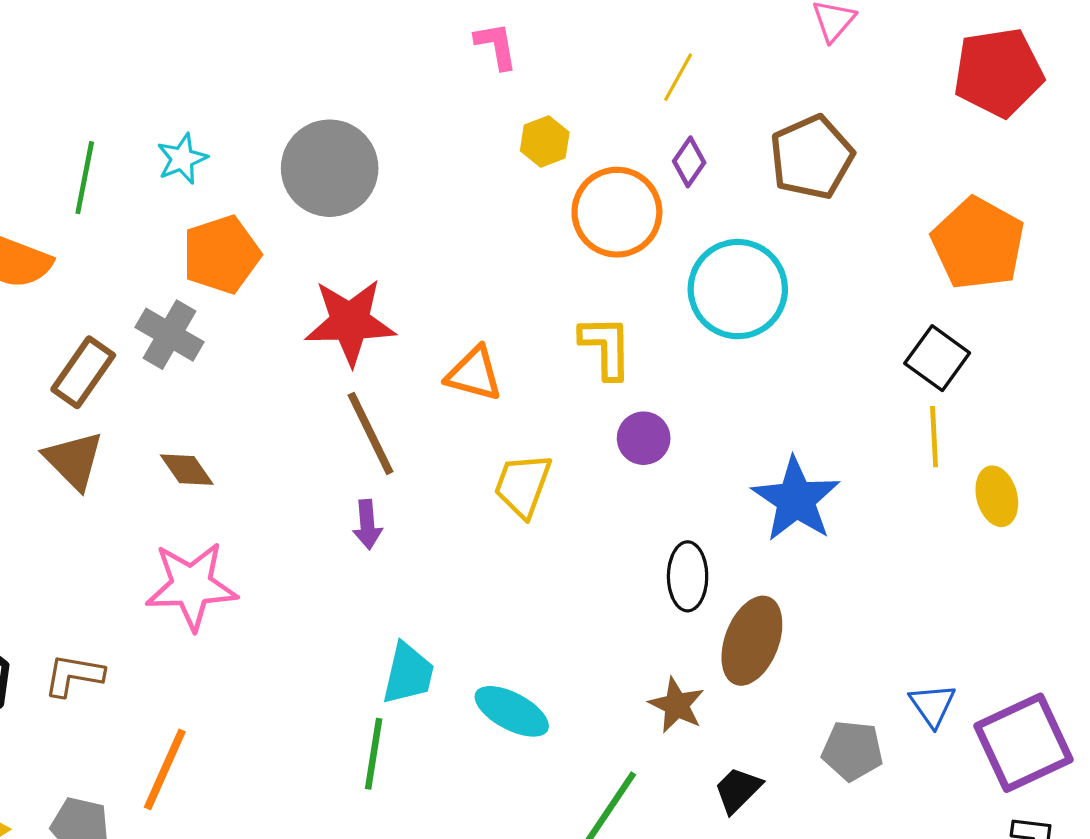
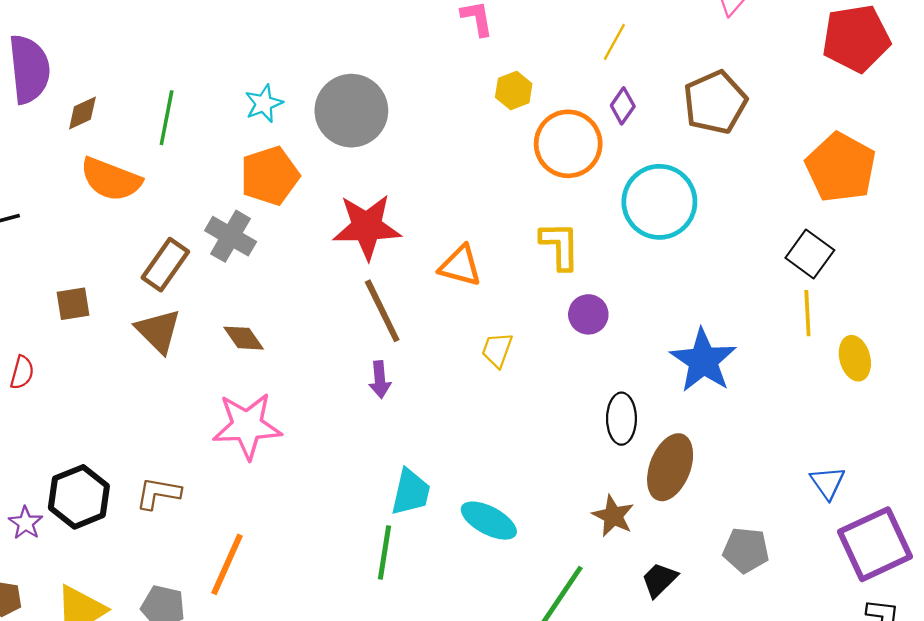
cyan star: (182, 159) -> (264, 104), moved
yellow trapezoid: (523, 485) -> (497, 350), size x0.7
blue triangle: (932, 705) -> (828, 483), moved

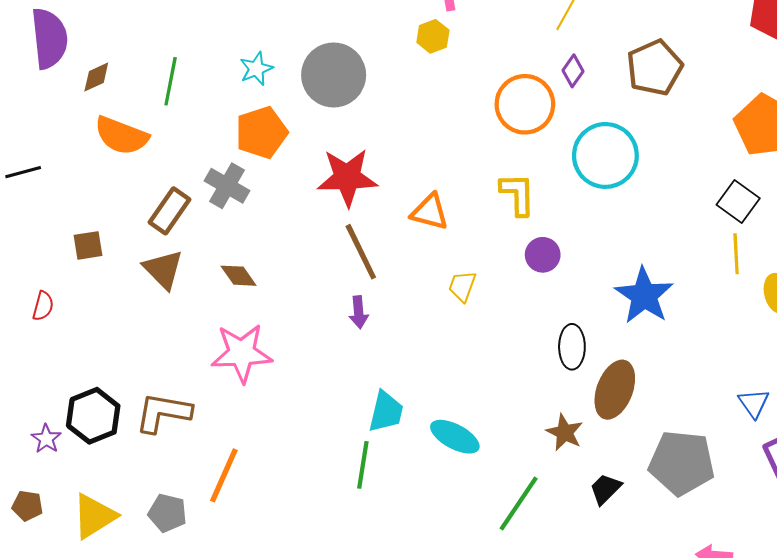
yellow hexagon: (514, 90) -> (433, 36), moved
brown L-shape: (158, 493) -> (163, 413), size x1.4
gray pentagon: (746, 550) -> (682, 463), size x1.6

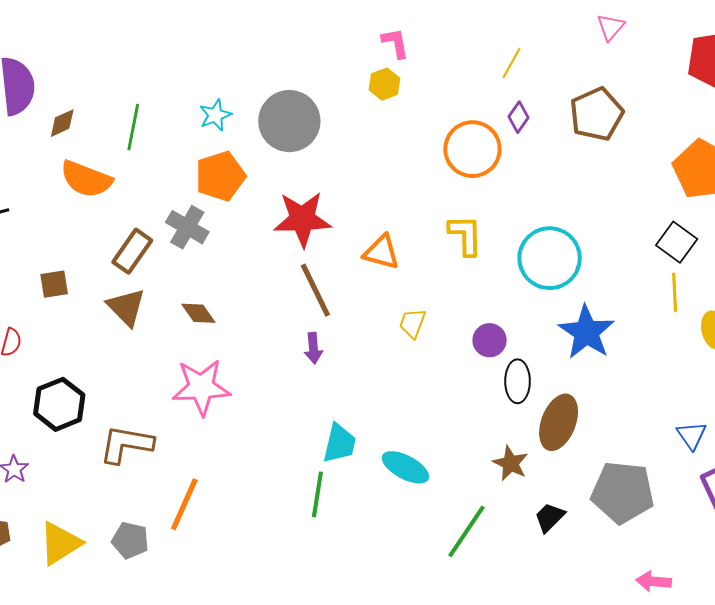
cyan circle: (605, 155) -> (550, 258), moved
purple circle: (543, 255) -> (490, 340), moved
black hexagon: (93, 416) -> (59, 404), moved

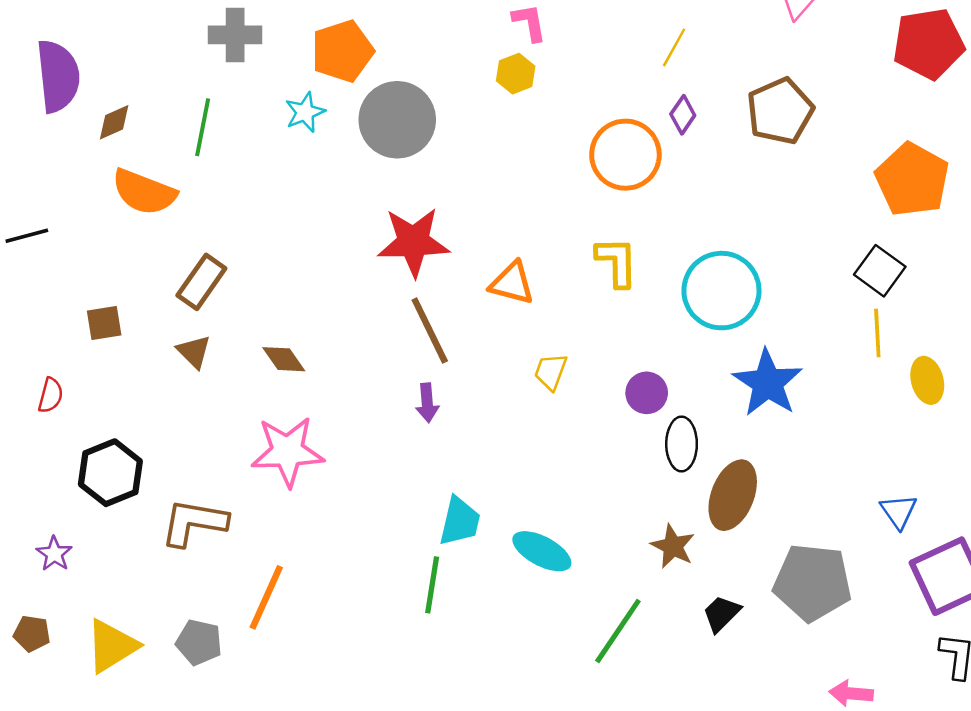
orange pentagon: (220, 176) -> (342, 51), moved
gray cross: (187, 227) -> (235, 35), moved, turned -30
brown triangle: (126, 307) -> (194, 352), size x0.7

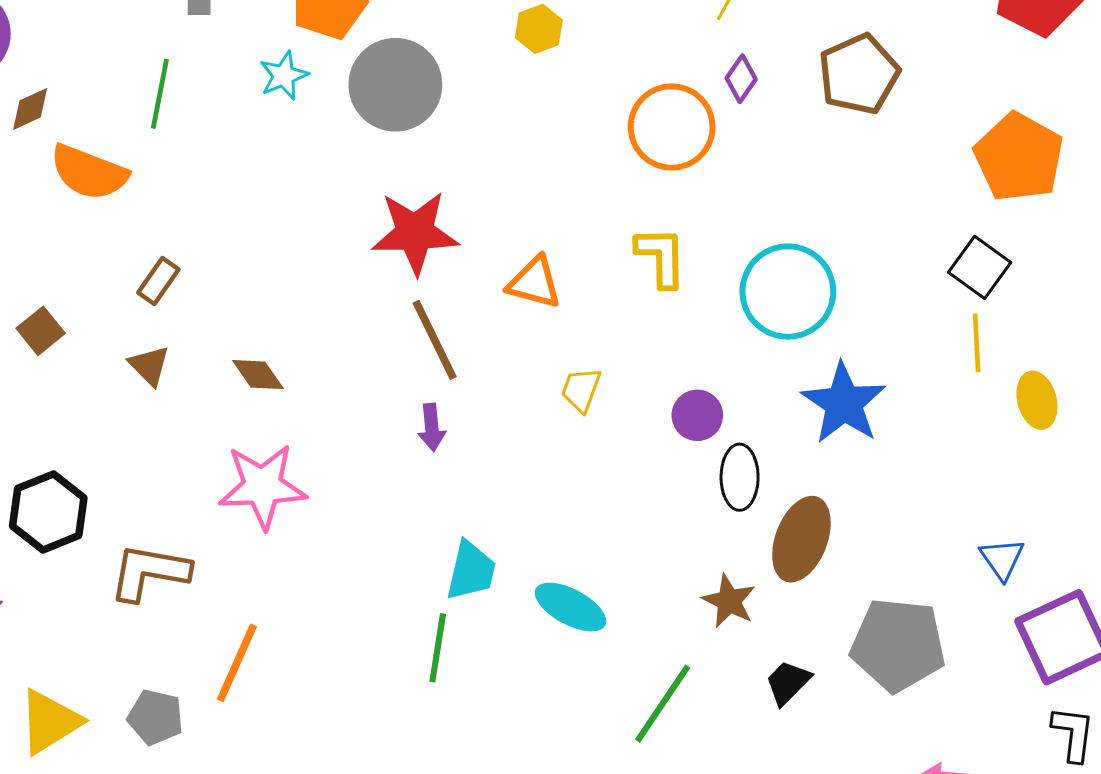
brown diamond: (114, 122) -> (30, 109), moved
brown rectangle: (201, 282) -> (158, 281), size x0.7
brown square: (104, 323) -> (41, 331), turned -30

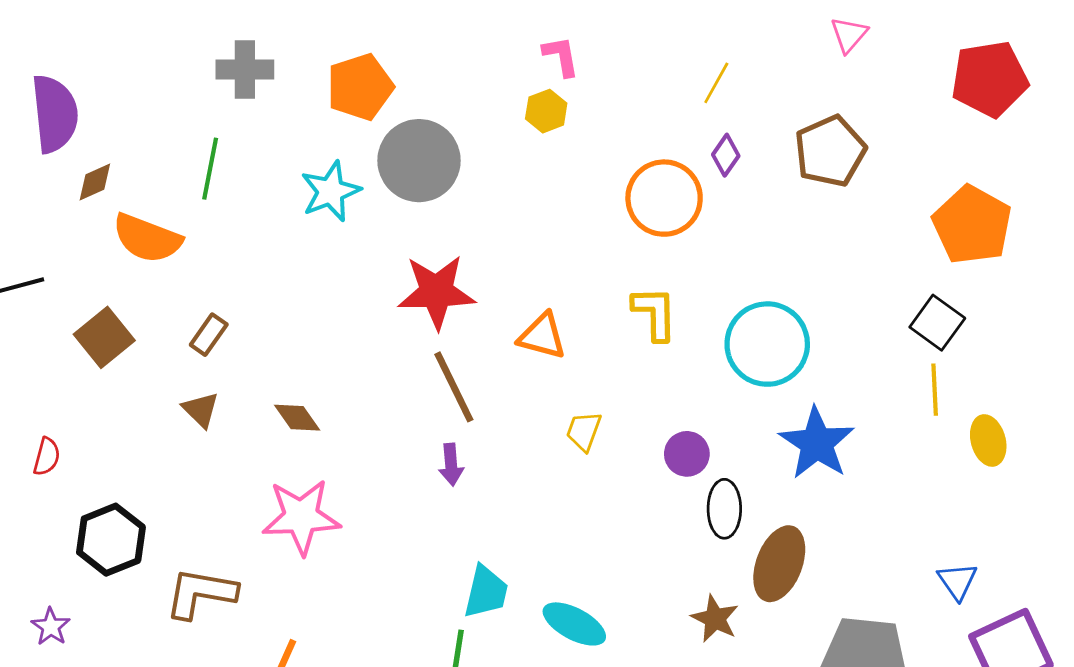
cyan star: (284, 76) -> (331, 191), moved, size x1.4
brown square: (41, 331) -> (104, 337), moved, size x1.4

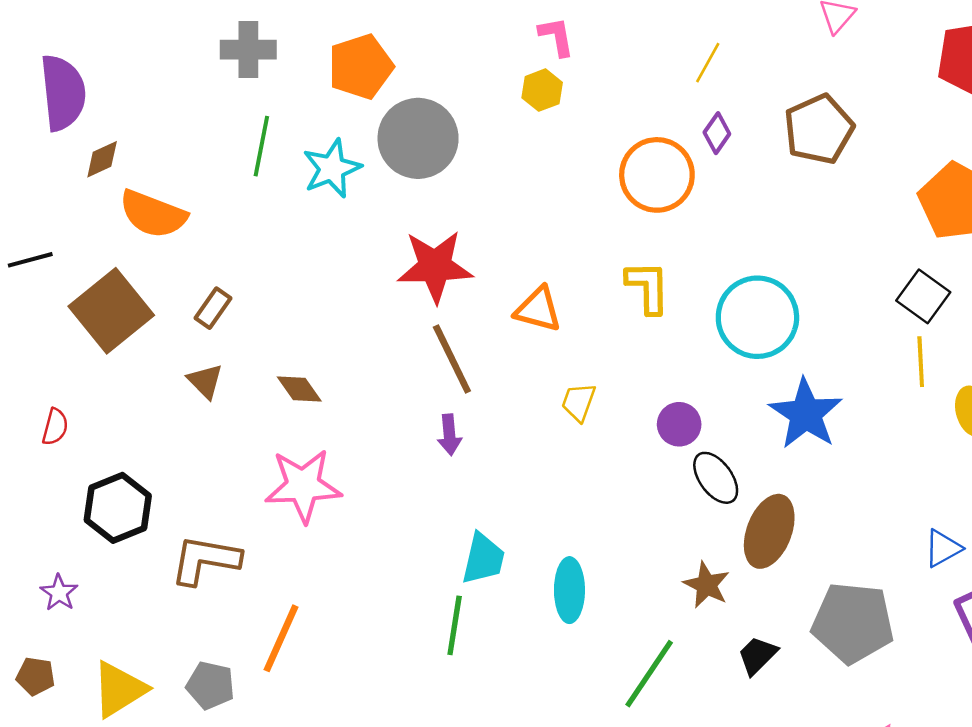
green line: (210, 169) -> (261, 146), moved
brown square: (104, 337) -> (111, 311), size x1.4
black ellipse: (724, 509) -> (716, 478), turned -36
blue triangle: (957, 581) -> (943, 548), turned 36
cyan ellipse: (574, 624) -> (569, 590), turned 62

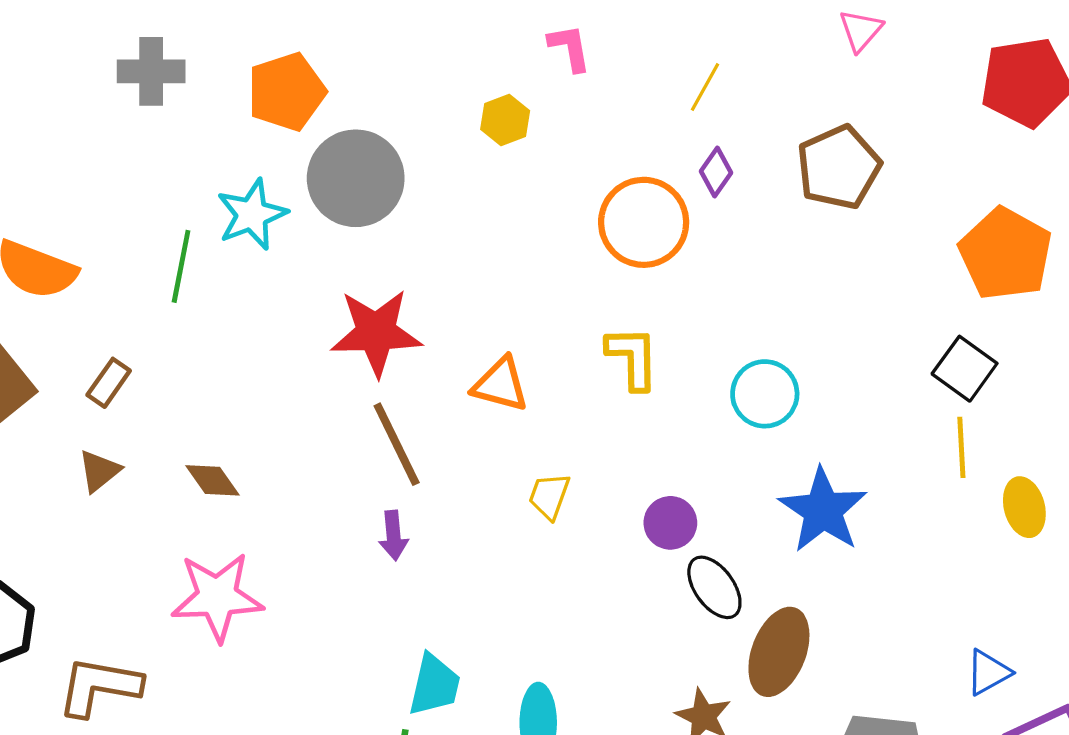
pink L-shape: (556, 37) -> (570, 48), moved
green line: (261, 146) -> (181, 266), moved
cyan circle: (757, 317) -> (765, 394), size x0.7
brown triangle: (205, 381) -> (99, 471), turned 36

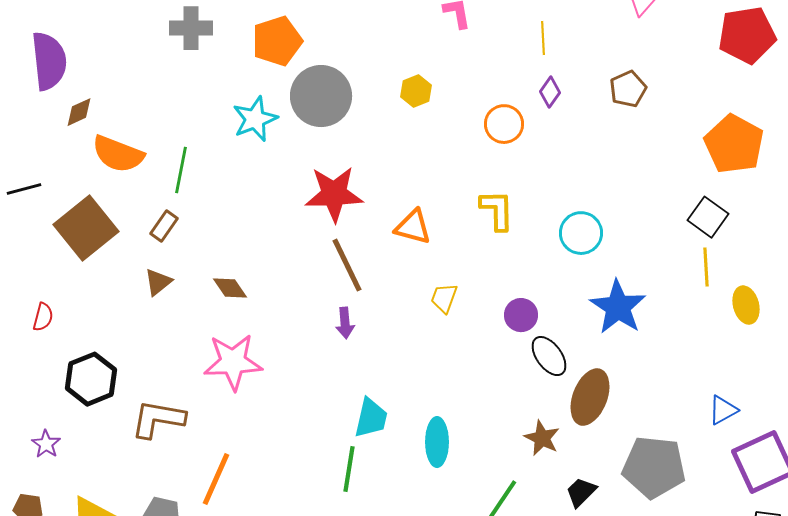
yellow line: (705, 87) -> (543, 38), turned -32
yellow hexagon: (505, 120) -> (416, 91), moved
brown pentagon: (839, 167) -> (628, 89), size x0.7
orange circle: (644, 222) -> (504, 124), size x0.7
green line: (181, 266) -> (181, 170), moved

